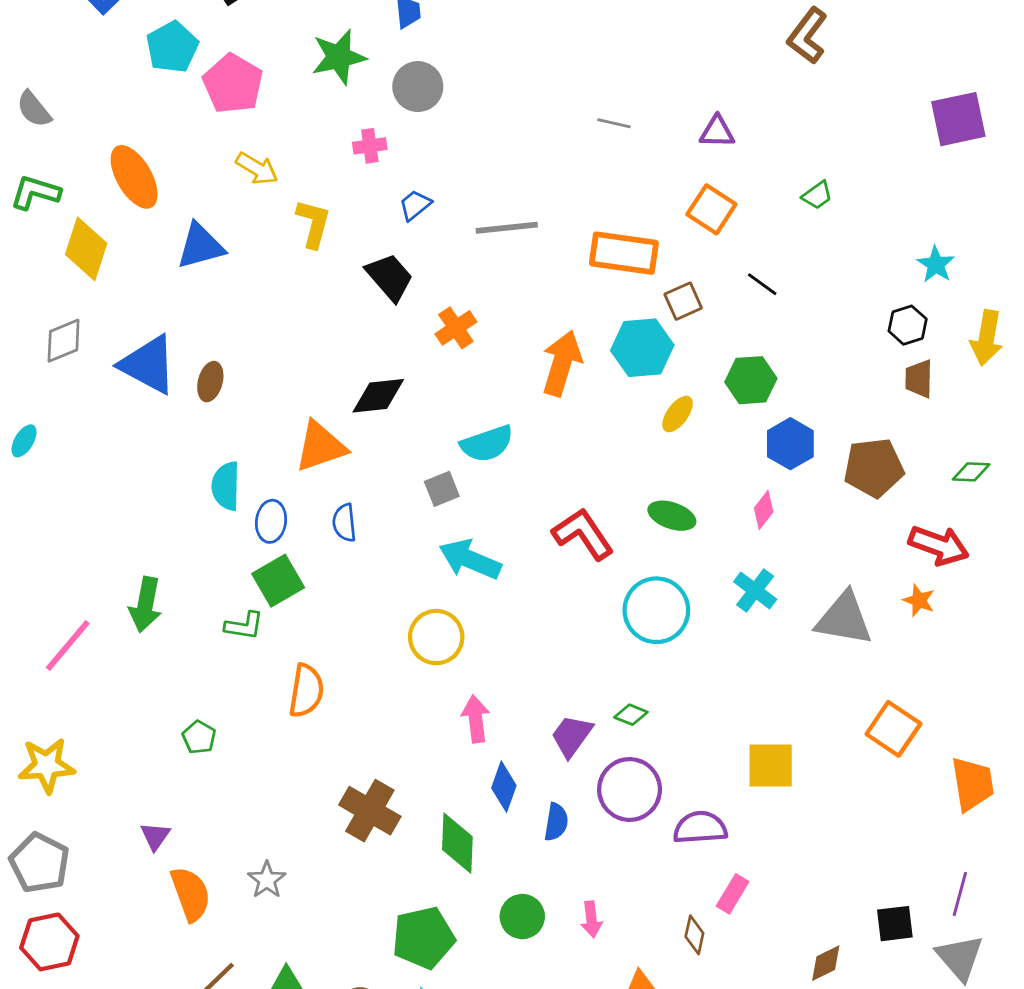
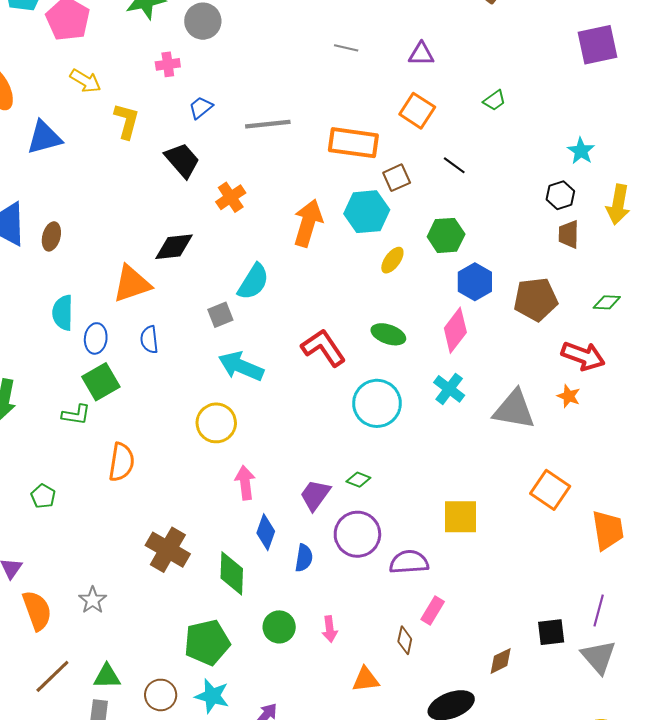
cyan semicircle: (487, 444) -> (253, 282), turned -39
pink diamond: (764, 510) -> (455, 330), size x1.6

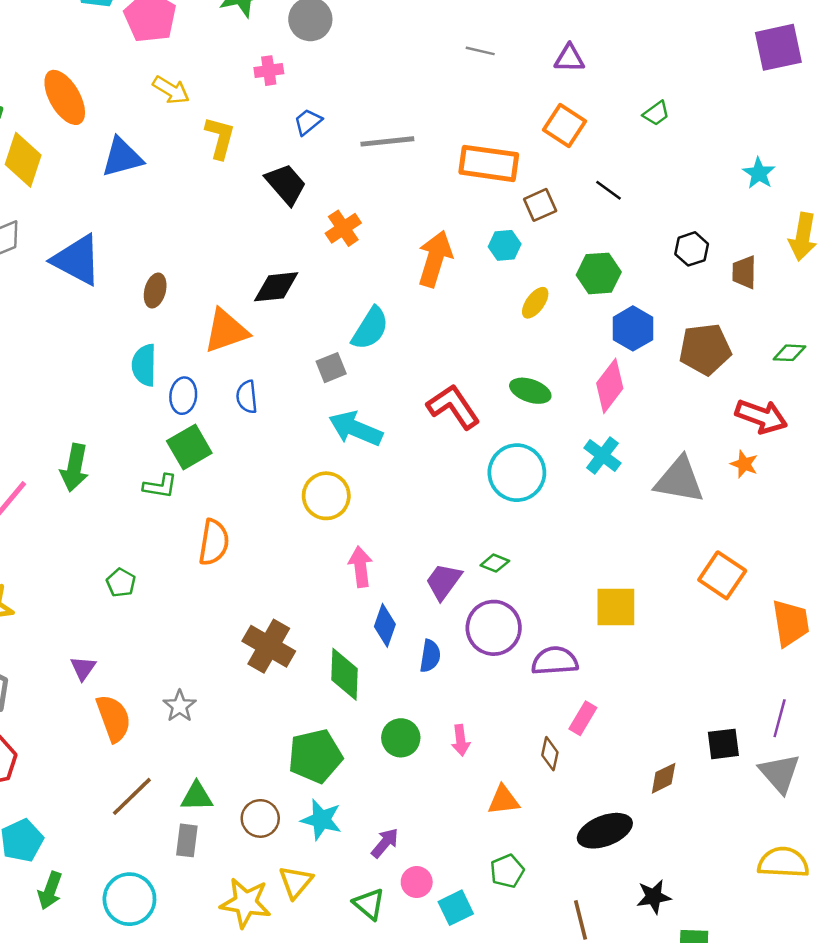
black hexagon: (560, 195) -> (692, 249), moved
cyan hexagon: (367, 212) -> (505, 245), size x0.6
brown ellipse: (51, 236) -> (155, 291), moved

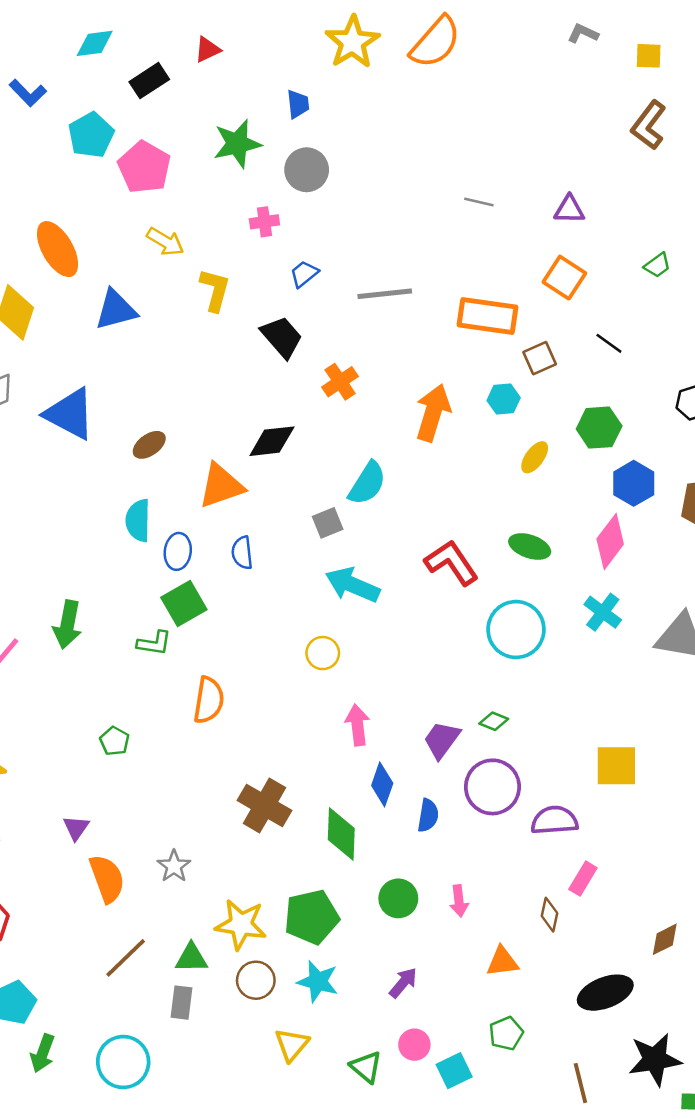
brown ellipse: (155, 291) -> (149, 445), turned 40
yellow circle: (326, 496) -> (323, 653), size x0.7
purple arrow: (385, 843) -> (403, 983), moved
black star: (654, 897) -> (655, 1060), size x1.5
yellow star: (246, 903) -> (241, 924), moved

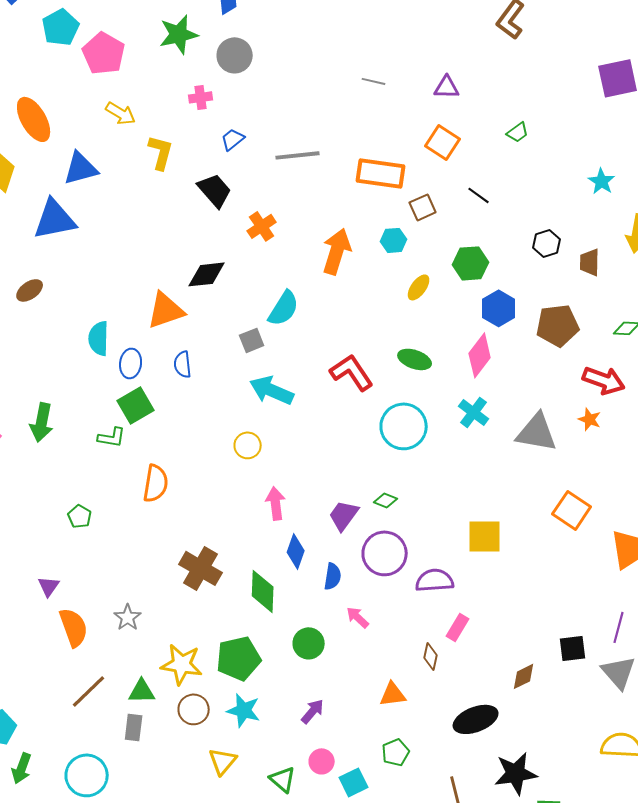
blue triangle: (70, 414) -> (55, 219), moved, turned -39
brown ellipse: (149, 445) -> (30, 290), moved
pink arrow: (459, 901) -> (358, 617), moved, turned 140

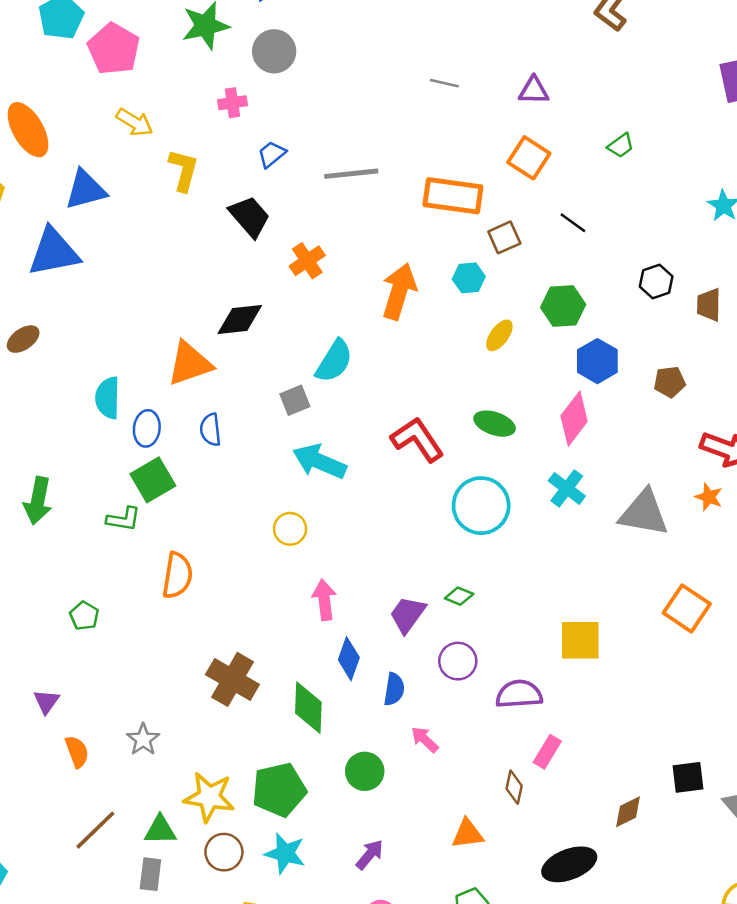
brown pentagon: (558, 325) -> (670, 382), size x0.6
purple circle: (385, 553) -> (458, 661), size x0.7
orange semicircle: (74, 627) -> (77, 752), size x0.7

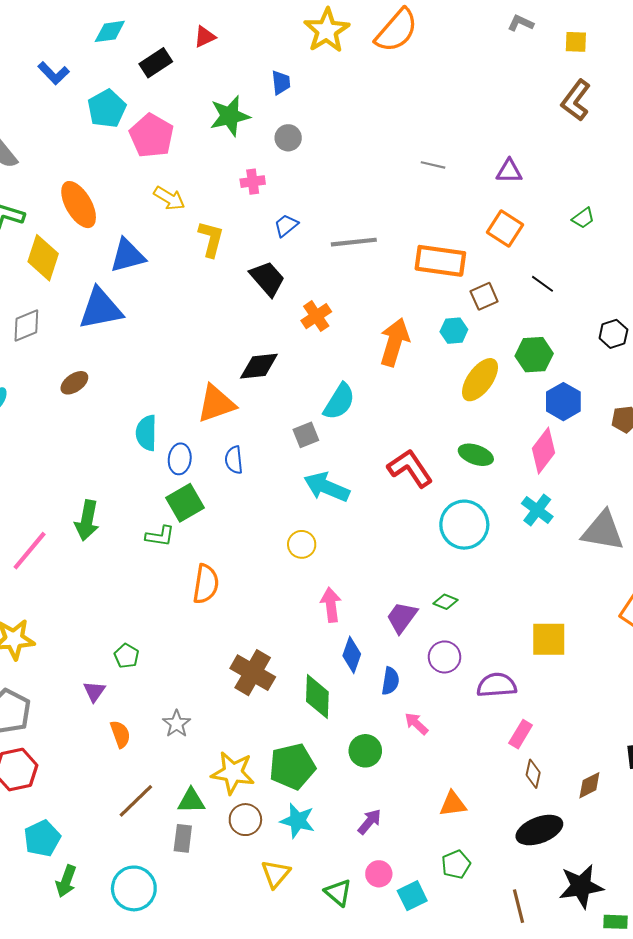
gray circle: (274, 51) -> (288, 138), size x0.7
yellow ellipse: (499, 335) -> (480, 380), size x1.6
green pentagon: (84, 616) -> (127, 656), moved
brown diamond: (514, 787) -> (533, 774), moved

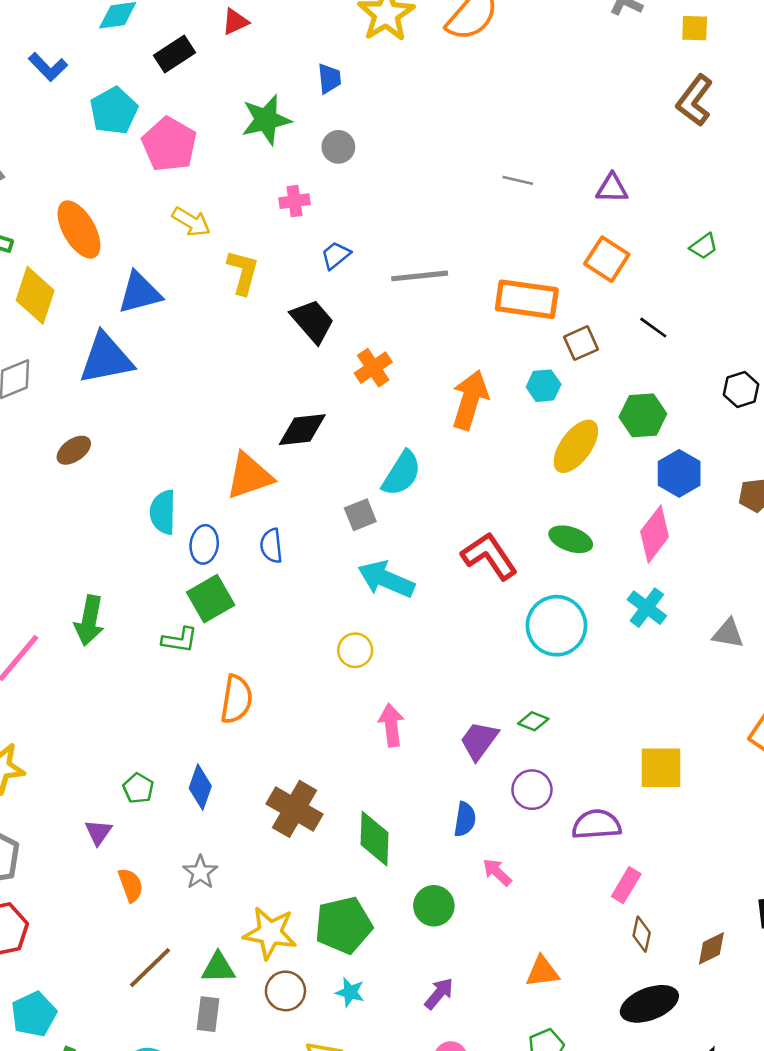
gray triangle: (603, 531) -> (728, 633), size x0.6
blue diamond: (352, 655) -> (200, 787), moved
cyan star: (298, 821) -> (350, 992), size x0.7

